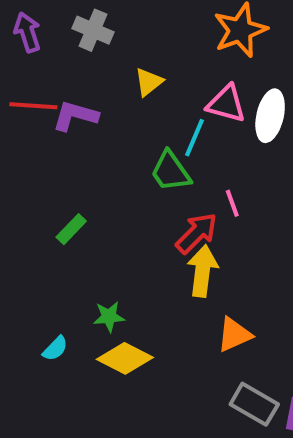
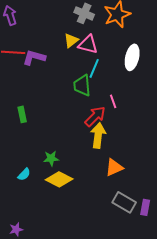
gray cross: (93, 30) -> (84, 13), moved
pink triangle: (226, 104) -> (88, 44), moved
green trapezoid: (171, 171) -> (82, 85), turned 30
green rectangle: (71, 229) -> (22, 114), moved, turned -56

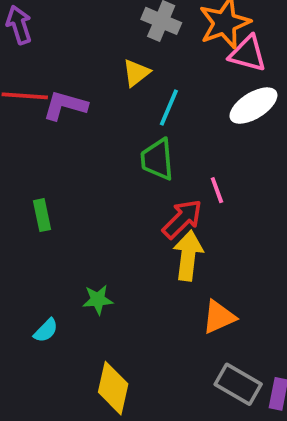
pink triangle: (88, 44) -> (248, 54), moved
white ellipse: (132, 57) -> (253, 106), turned 45
cyan line: (94, 68) -> (169, 107), moved
yellow diamond: (59, 179) -> (113, 388), moved, turned 76

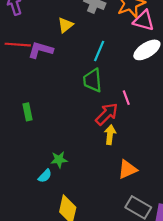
yellow triangle: (136, 73) -> (65, 25), moved
yellow arrow: (188, 255) -> (110, 135), size x0.7
cyan semicircle: (46, 330) -> (45, 176), moved

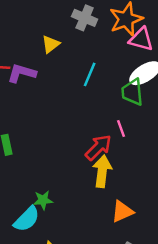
green trapezoid: (93, 80) -> (132, 92), moved
yellow arrow: (110, 135) -> (102, 171), size x1.4
cyan semicircle: (45, 176) -> (27, 219), size x1.6

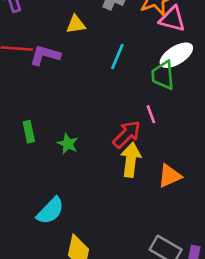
yellow triangle: (51, 44) -> (76, 24), turned 30
green star: (43, 200) -> (68, 144), moved, turned 30
orange triangle: (122, 211) -> (170, 176), moved

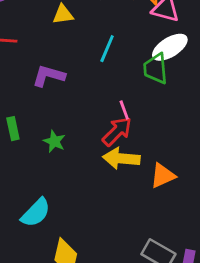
purple L-shape: (45, 55) -> (49, 76), moved
pink line: (151, 114) -> (124, 110), moved
yellow arrow: (131, 160) -> (121, 158), turned -92

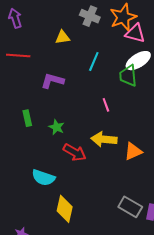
red arrow: (117, 131) -> (75, 152), moved, turned 75
cyan semicircle: (36, 213) -> (43, 178), turned 65

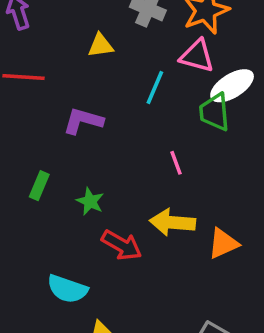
pink triangle: (135, 33) -> (197, 56), moved
green rectangle: (27, 118) -> (39, 186), turned 35

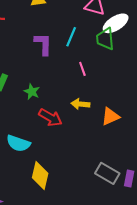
cyan line: (155, 88) -> (71, 37), moved
purple L-shape: (83, 121) -> (43, 44), moved, turned 75
yellow arrow: (172, 222) -> (80, 104), size x0.7

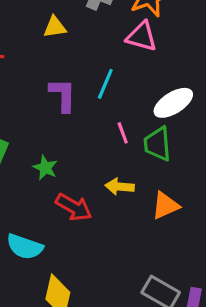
white ellipse: (116, 23) -> (173, 103), moved
green trapezoid: (105, 39) -> (157, 144), moved

